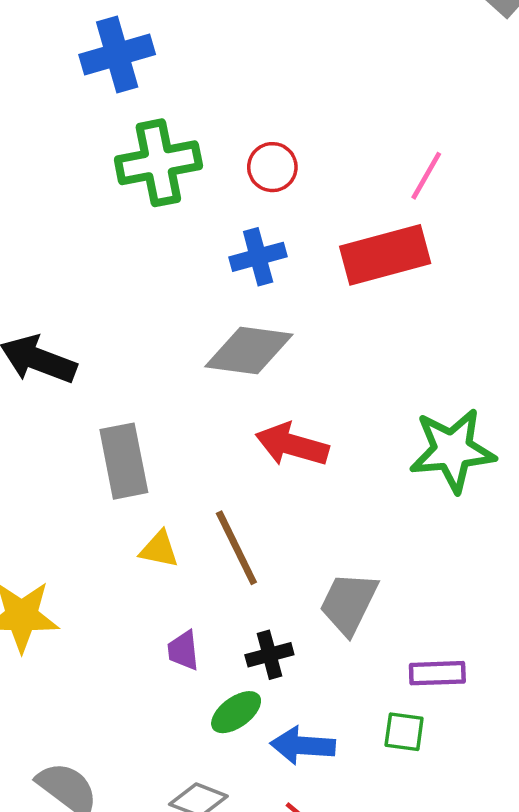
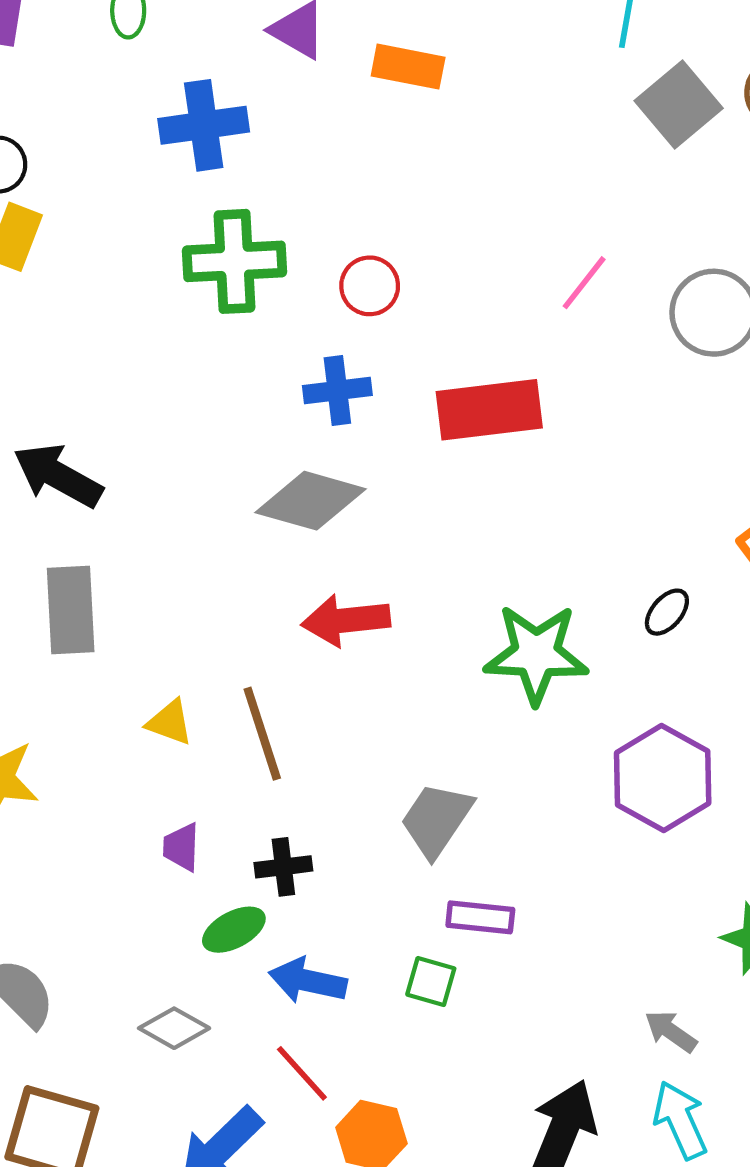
pink line: (426, 176) -> (584, 283), moved
red arrow: (292, 445) -> (346, 620), turned -30
gray rectangle: (124, 461) -> (71, 610), moved
gray trapezoid: (349, 603) -> (436, 820), moved

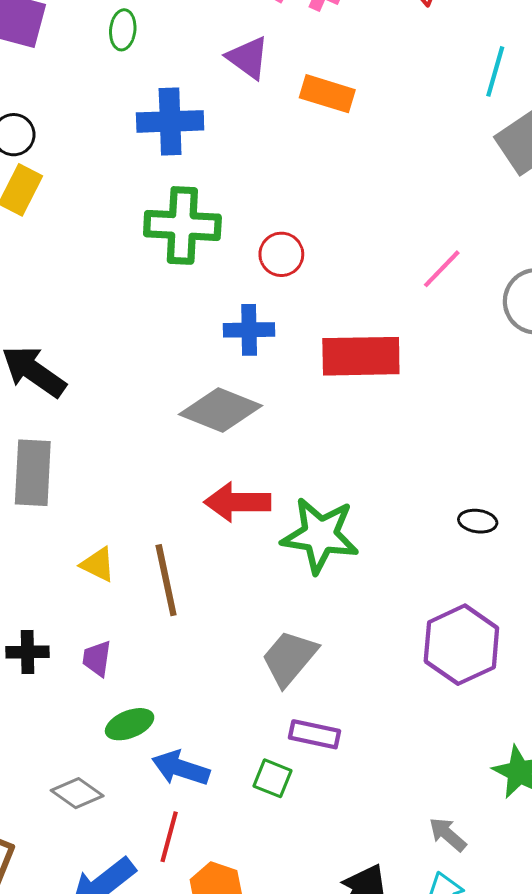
black ellipse: (667, 612) -> (478, 521), turned 51
green star: (536, 654) -> (320, 535), moved
black cross: (283, 867) -> (28, 652), moved
red line: (302, 1073) -> (169, 837), turned 51

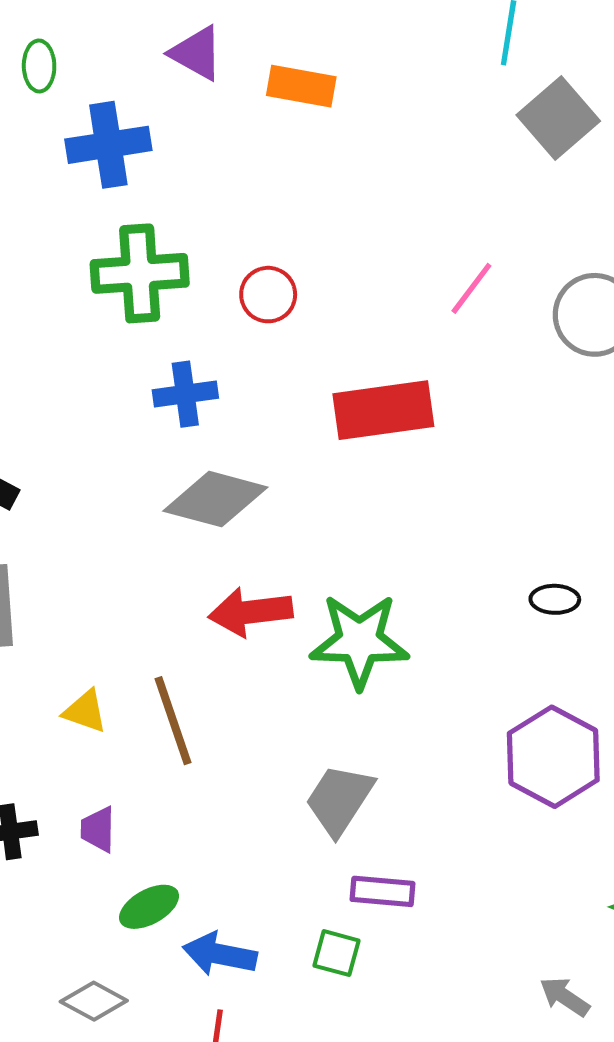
green ellipse: (123, 30) -> (39, 66), moved
blue cross: (249, 330) -> (185, 394), moved

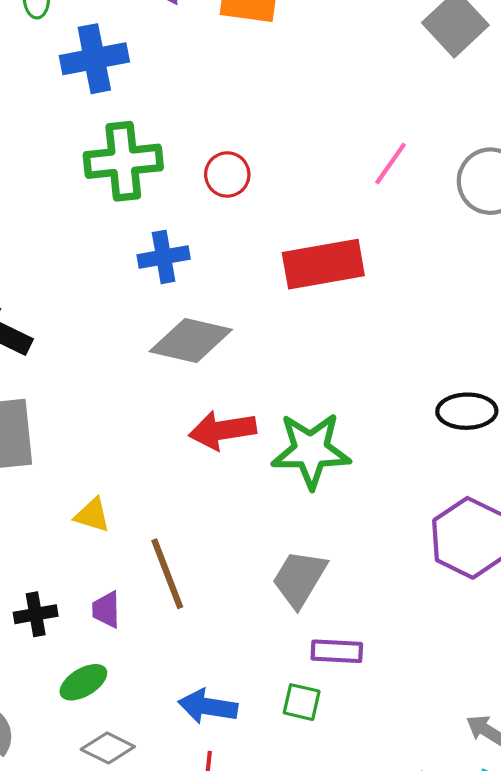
black ellipse: (555, 599) -> (467, 411), size x1.5
brown line: (173, 721) -> (167, 574), moved
green ellipse: (149, 907) -> (83, 682), moved

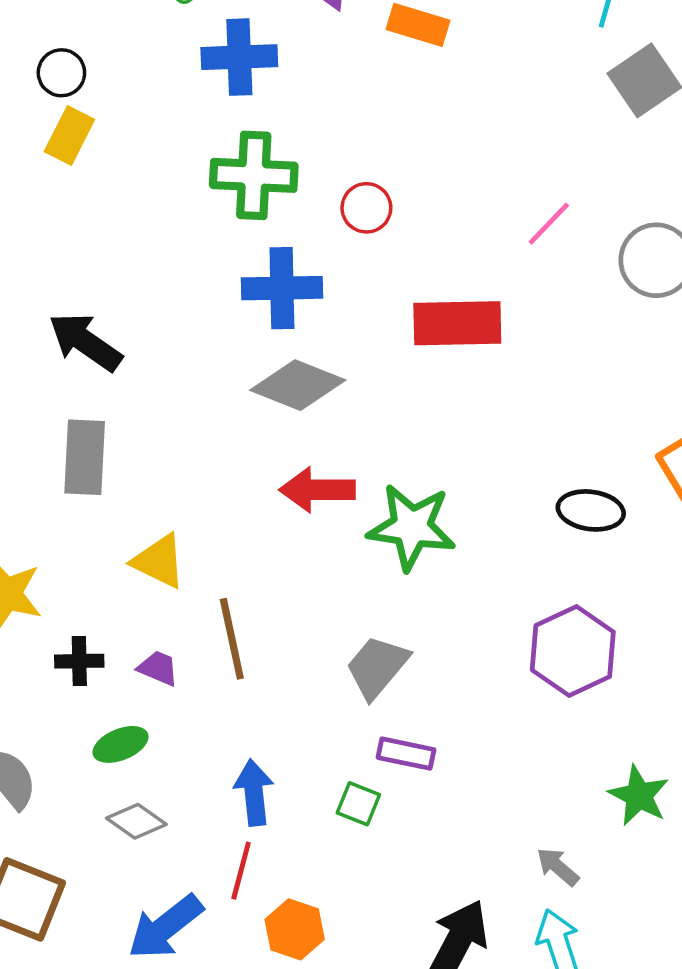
blue cross: (164, 257) -> (282, 288), size x1.4
yellow triangle: (92, 515) -> (159, 561), size x1.4
purple trapezoid: (106, 610) -> (158, 668), turned 105
blue arrow: (208, 706) -> (254, 792), turned 66

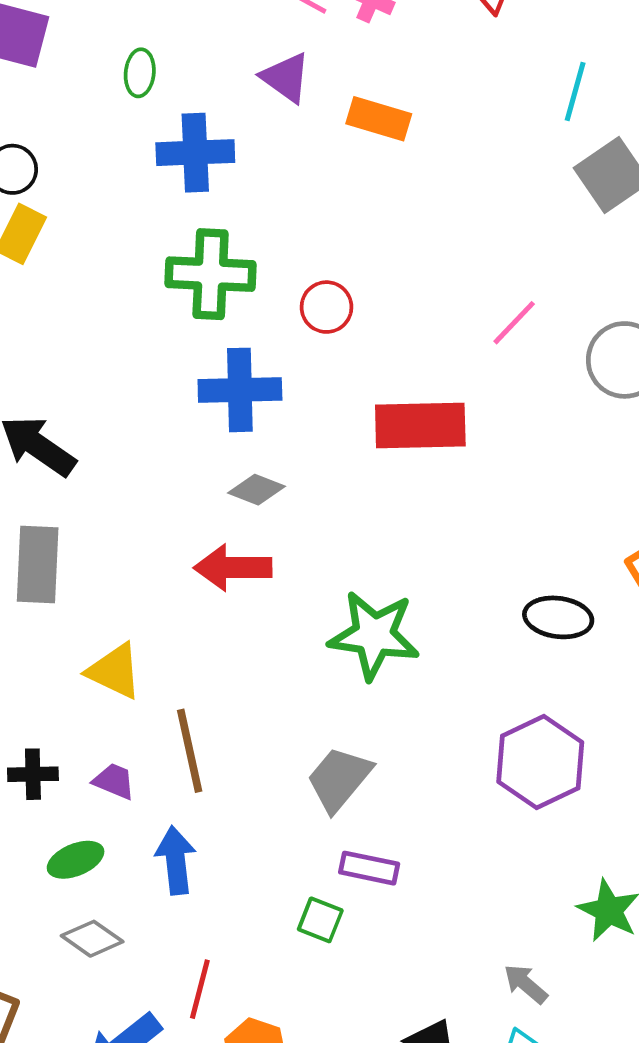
gray diamond: (298, 385) -> (256, 490), size x0.6
red arrow: (317, 490) -> (233, 568), moved
blue arrow: (254, 792) -> (176, 860), moved

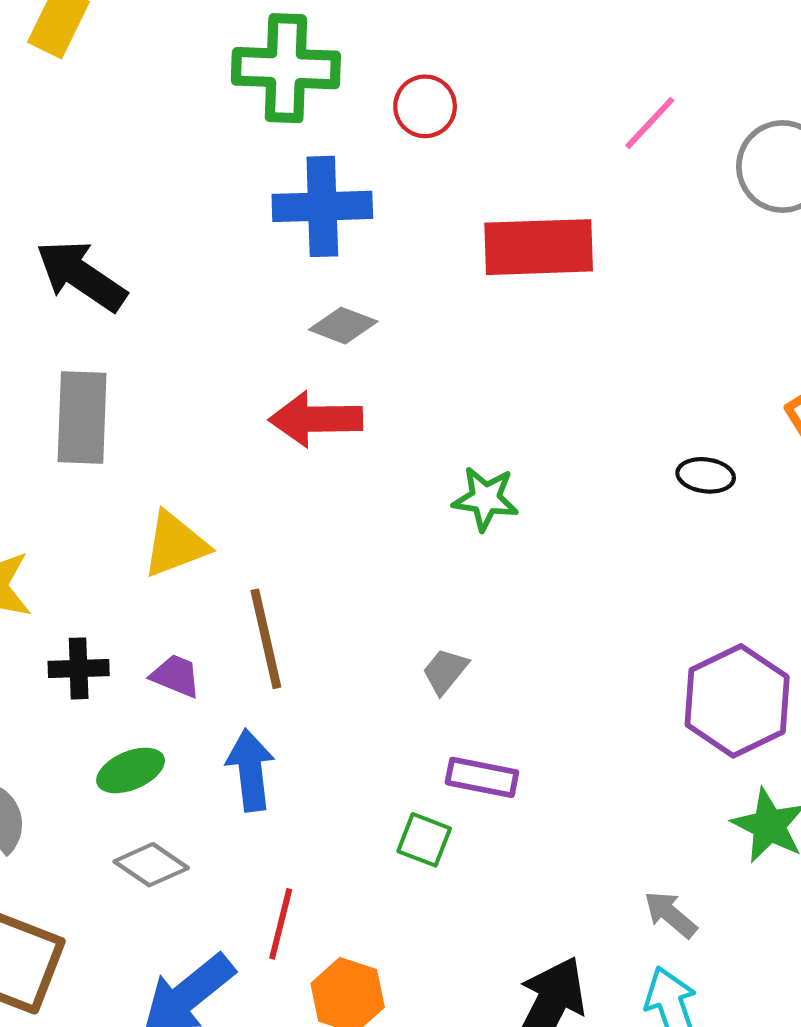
black ellipse: (558, 617) -> (706, 475), size x0.7
green star: (374, 635) -> (485, 499), size x0.6
yellow triangle: (114, 671) -> (175, 544), turned -46
purple hexagon: (540, 762) -> (737, 701), moved
gray trapezoid: (339, 779) -> (445, 671), size x0.6

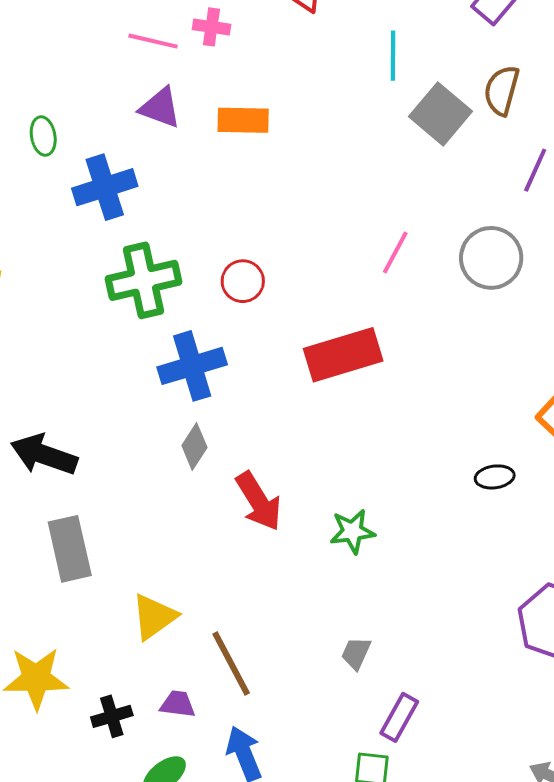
gray diamond: (343, 326) -> (194, 447), moved, turned -63
red arrow: (316, 419) -> (259, 501), moved, turned -106
purple rectangle: (482, 777) -> (399, 717), turned -57

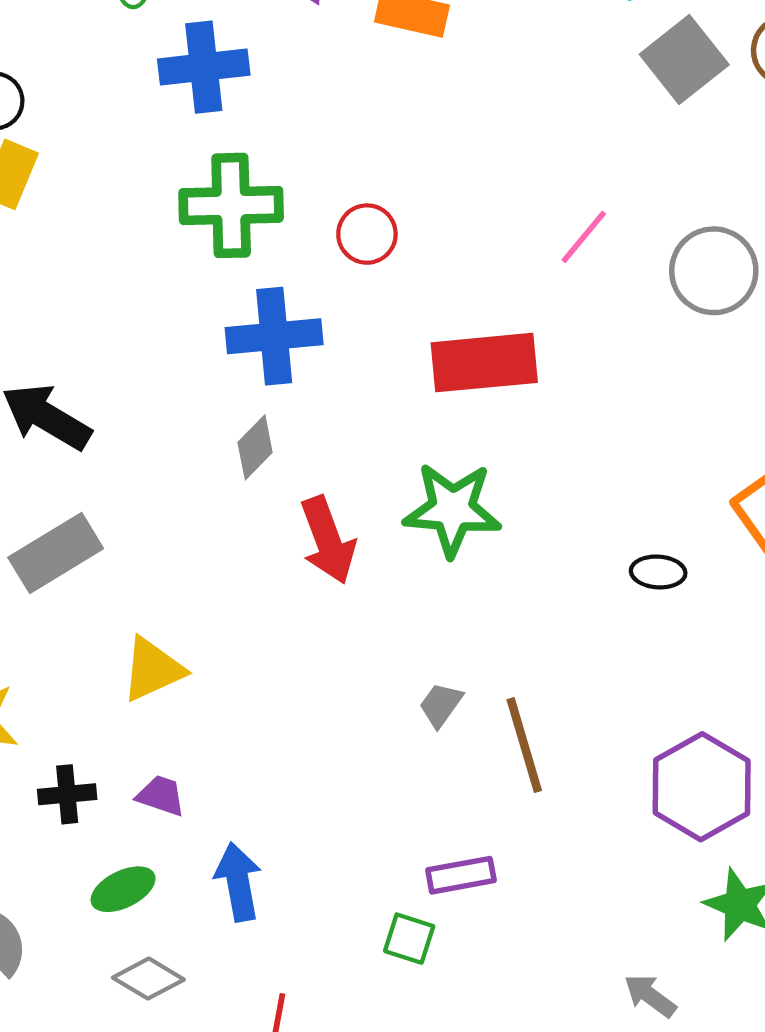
green star: (352, 531) -> (452, 509), moved, size x1.5
gray rectangle: (70, 549) -> (56, 553), turned 60
gray trapezoid: (356, 653) -> (441, 705), moved
brown line: (231, 663) -> (524, 745), moved
purple rectangle: (399, 717) -> (461, 875), turned 39

